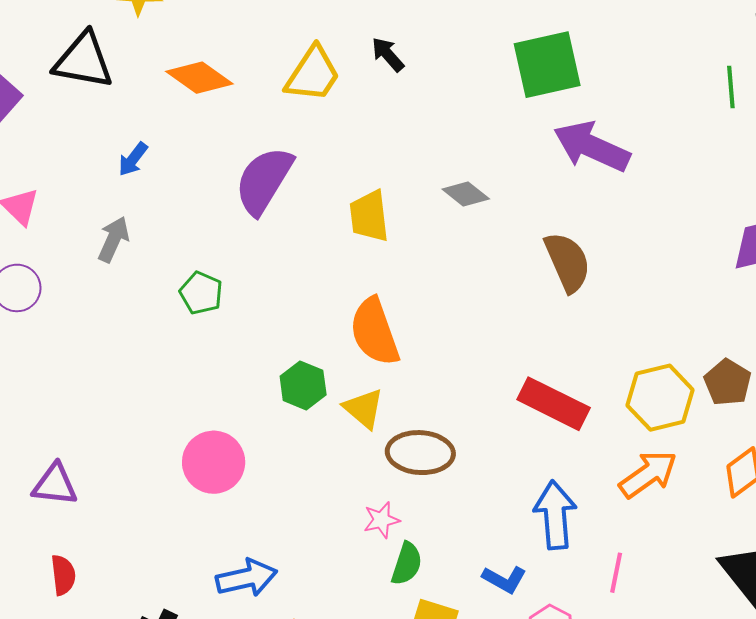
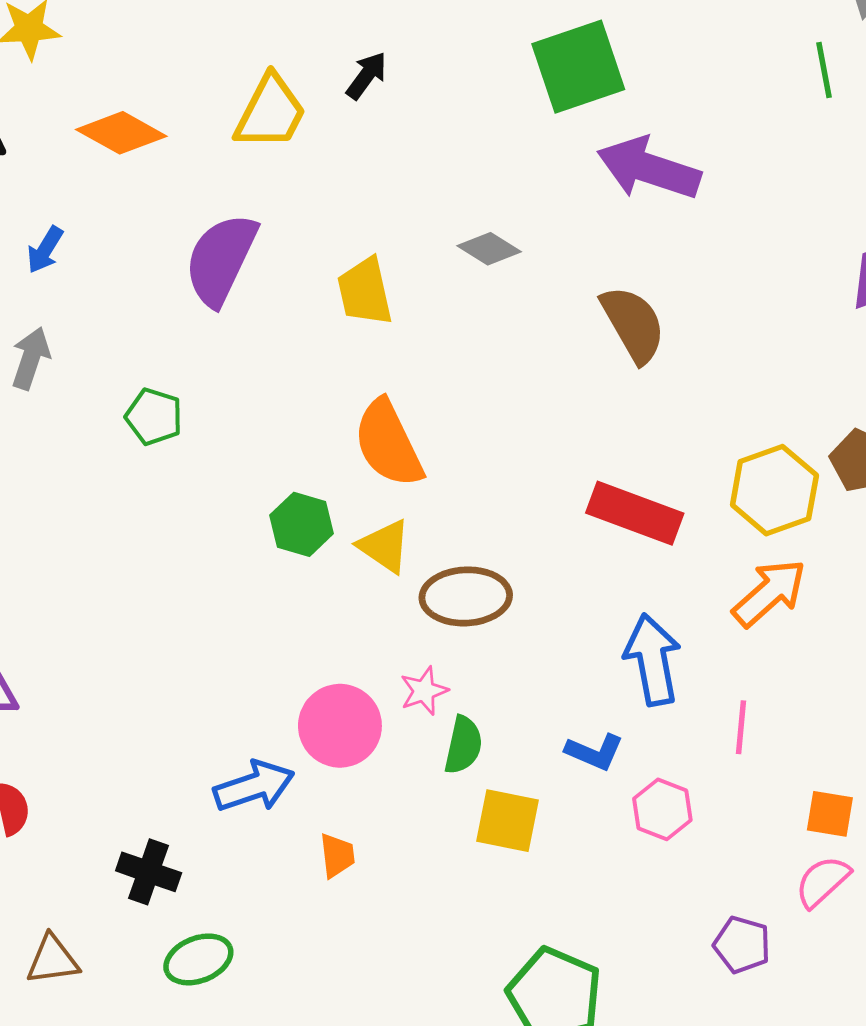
black arrow: (388, 54) -> (367, 76), turned 84
pink circle: (214, 462) -> (340, 726), moved

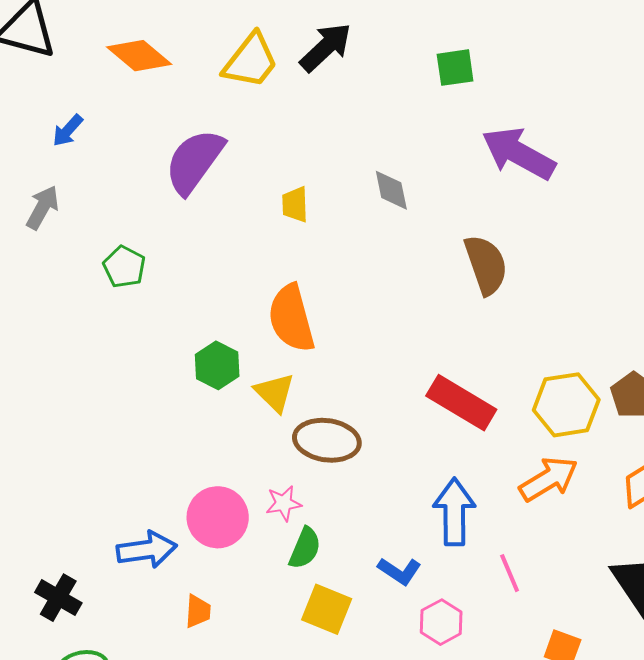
green square: (578, 67) -> (455, 68), moved, size x0.6
black arrow: (367, 76) -> (326, 47), size x1.5
gray diamond: (489, 249) -> (391, 190), turned 36
yellow trapezoid: (365, 292) -> (295, 204), size x0.7
pink line: (741, 727) -> (510, 573), turned -39

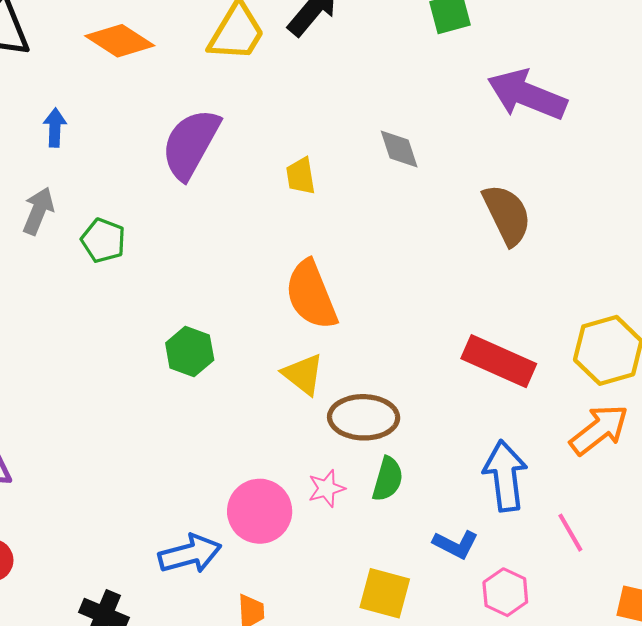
blue arrow: (68, 130) -> (55, 128), turned 147
green pentagon: (124, 267) -> (103, 240), moved
green hexagon: (217, 365) -> (190, 351), moved
green semicircle: (305, 548) -> (388, 479), moved

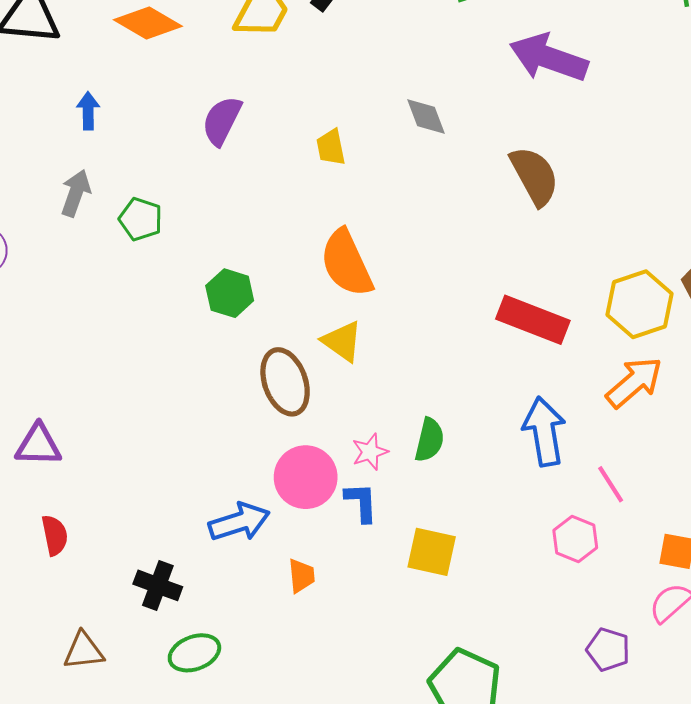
purple semicircle: (191, 144) -> (222, 121), size x0.7
green hexagon: (190, 351) -> (230, 293), moved
brown ellipse: (364, 417) -> (285, 382), moved, turned 72
blue L-shape: (456, 544) -> (361, 502), moved, turned -117
pink hexagon: (505, 592) -> (575, 539), moved

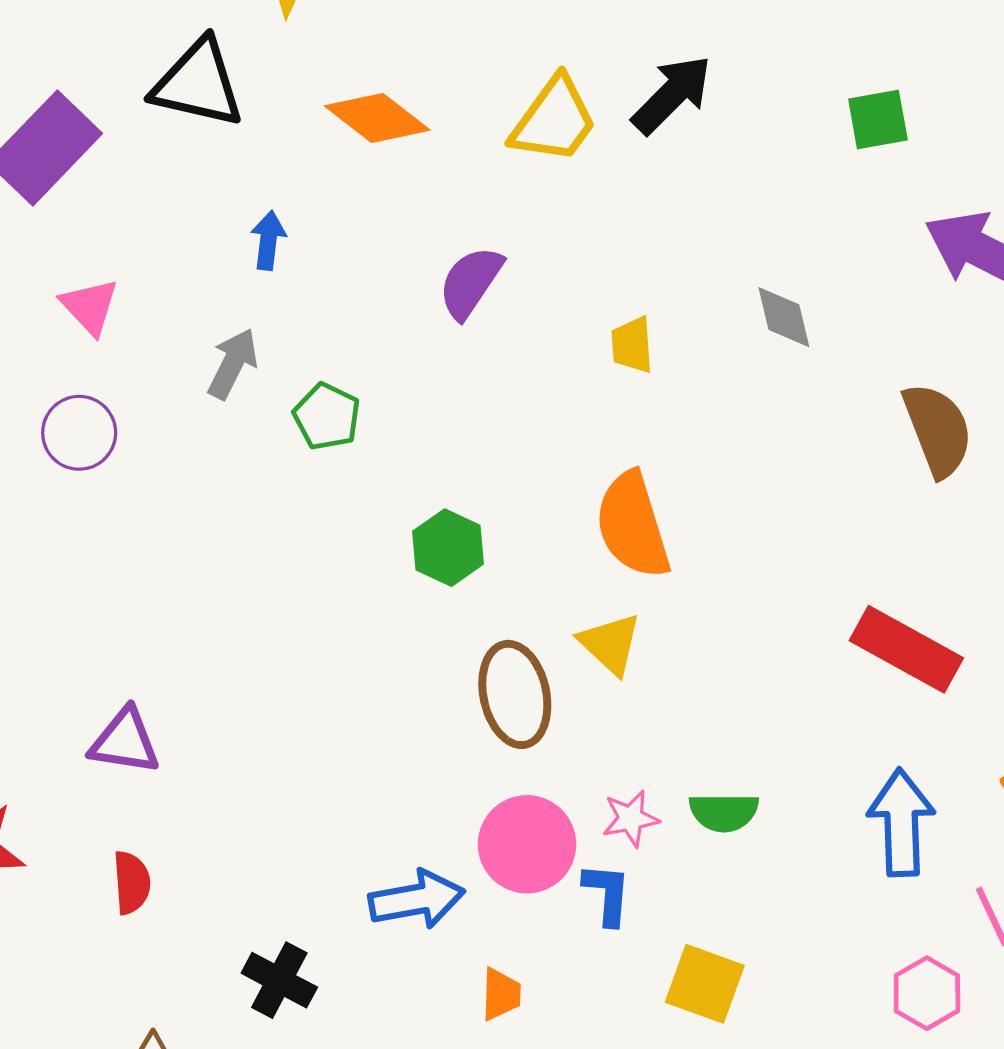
green semicircle: (429, 440) -> (724, 812), turned 69

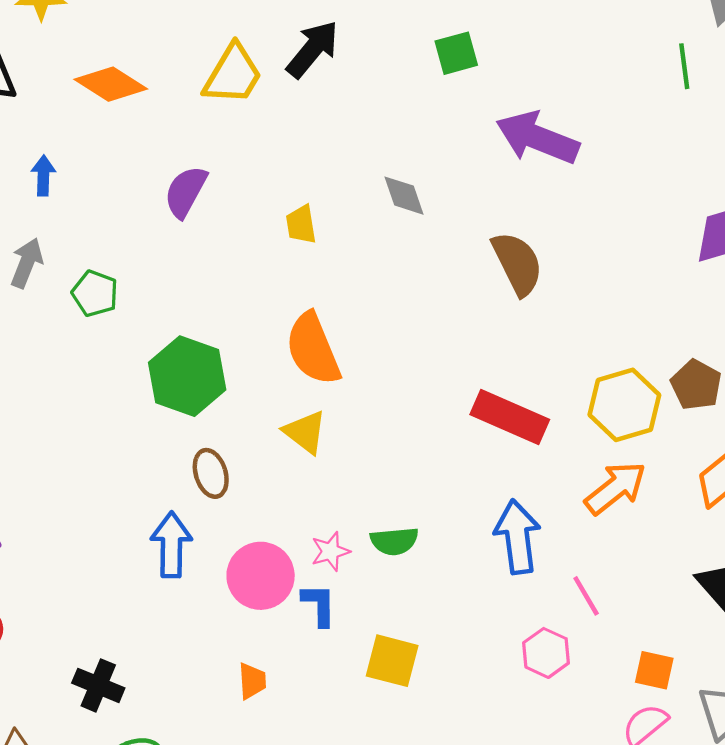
green hexagon: (448, 548) -> (187, 376), size x1.5
brown ellipse: (515, 694) -> (211, 473), moved, size x0.7
blue arrow: (417, 900) -> (171, 545), moved, turned -74

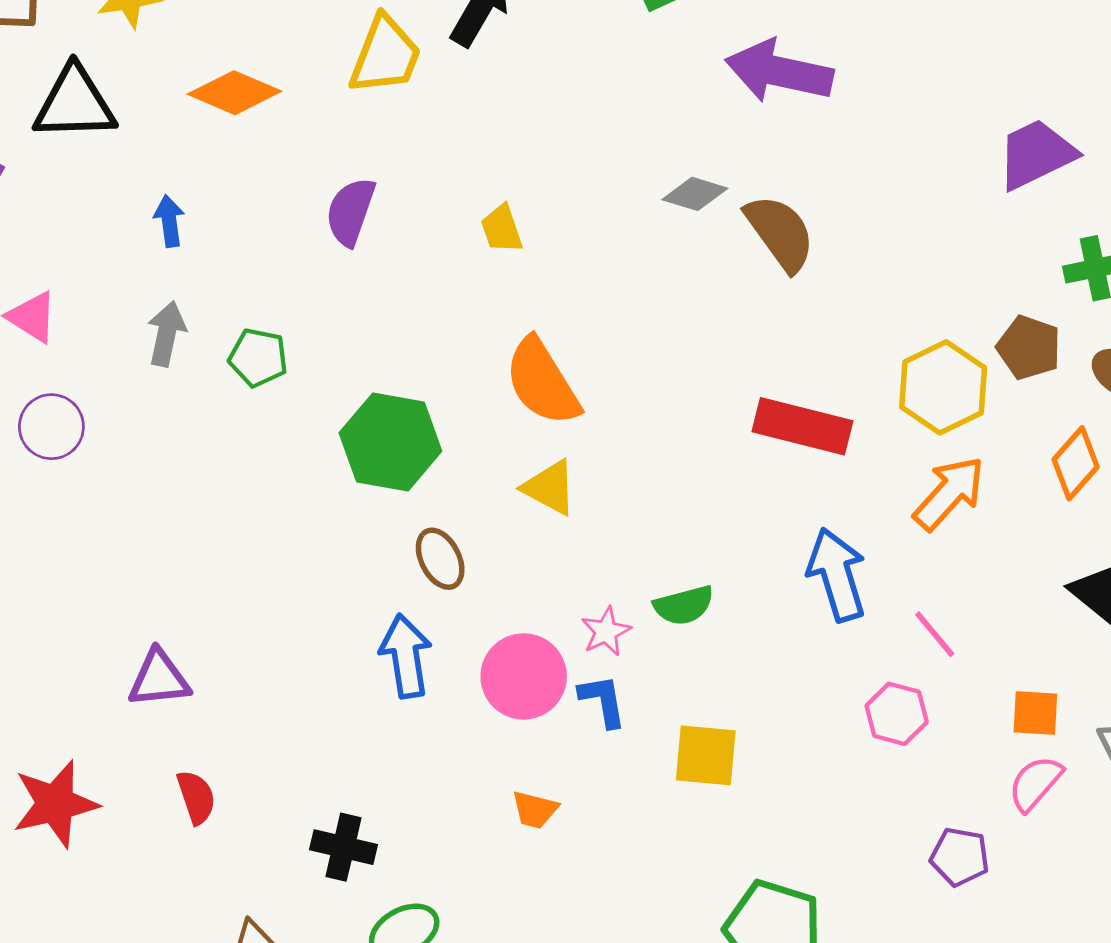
gray diamond: (404, 196) -> (695, 194), moved, turned -45
orange trapezoid: (252, 681) -> (535, 810), turned 117

